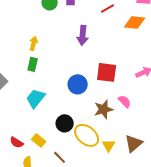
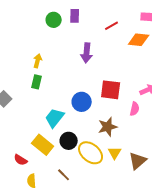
cyan trapezoid: (36, 98) -> (55, 118), moved
pink semicircle: (125, 101) -> (135, 109), moved, turned 56
yellow rectangle: (39, 140) -> (43, 145), moved, size x1.5
yellow triangle: (109, 145) -> (115, 153), moved

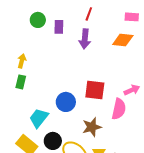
purple rectangle: (75, 16) -> (59, 27), moved
red line: (112, 26) -> (89, 14), moved, turned -40
purple arrow: (87, 53) -> (85, 39), moved
pink semicircle: (135, 109) -> (119, 109), size x1.5

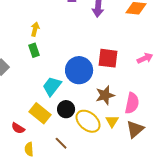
green rectangle: (21, 82) -> (34, 50), turned -32
blue circle: (66, 102) -> (79, 70), size x1.4
pink semicircle: (119, 109) -> (132, 103), moved

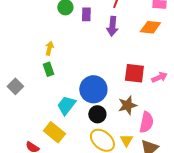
red square: (108, 58) -> (134, 73), moved
brown star: (105, 95) -> (127, 105), moved
black circle: (66, 109) -> (97, 114), moved

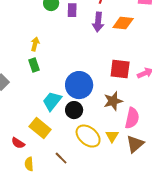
orange diamond: (150, 27) -> (123, 23), moved
black circle: (97, 114) -> (74, 110), moved

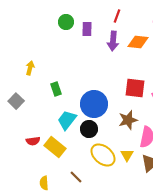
yellow arrow: (35, 44) -> (30, 68), moved
green rectangle: (34, 65) -> (56, 89), moved
red semicircle: (18, 143) -> (33, 141), moved, turned -40

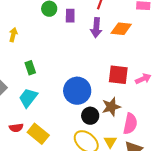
yellow arrow: (30, 68) -> (13, 35), moved
green rectangle: (56, 89) -> (30, 68), moved
cyan trapezoid: (67, 120) -> (28, 98), moved
black circle: (89, 129) -> (90, 116), moved

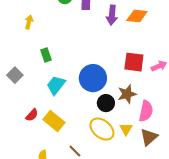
cyan trapezoid: (28, 98) -> (56, 85), moved
red semicircle: (16, 128) -> (32, 115), turned -40

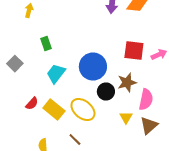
yellow ellipse: (102, 129) -> (83, 110), moved

